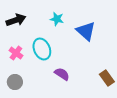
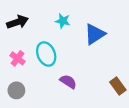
blue triangle: (86, 31) -> (95, 34), turned 45

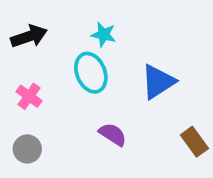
blue triangle: (95, 34) -> (158, 82), moved
cyan ellipse: (46, 54) -> (91, 73), moved

